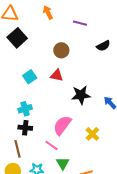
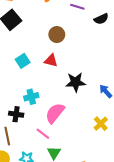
black semicircle: (103, 46) -> (101, 19), moved
cyan cross: (25, 109) -> (31, 97), moved
yellow cross: (92, 134) -> (101, 124), moved

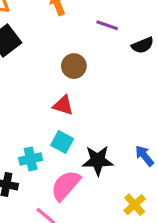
cyan square: (23, 61) -> (62, 142), moved, turned -32
black star: (76, 82) -> (98, 160), moved

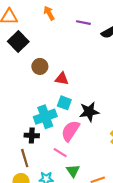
brown circle: (74, 66) -> (40, 66), moved
cyan cross: (31, 159) -> (45, 117), size x1.5

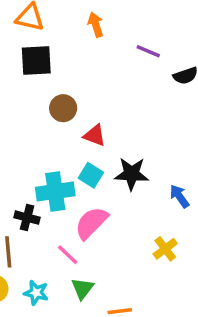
black square: (18, 41) -> (36, 61), turned 30
black star: (89, 112) -> (132, 174), moved

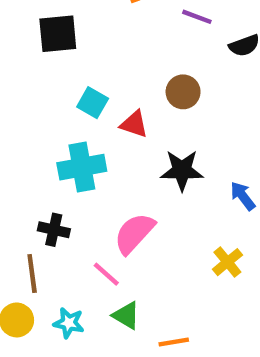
brown circle: (63, 108) -> (183, 92), moved
cyan square: (91, 175) -> (93, 103), moved
cyan cross: (55, 192) -> (82, 167), moved
green triangle: (82, 288) -> (126, 315), turned -35

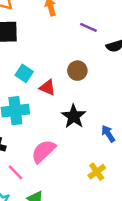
black star: (182, 170) -> (74, 116), turned 30
pink line: (106, 274) -> (15, 172), moved

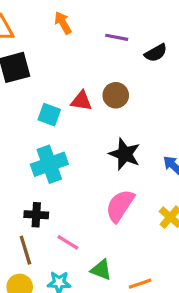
red triangle: (48, 88) -> (81, 101), moved
pink semicircle: (43, 151) -> (120, 206), moved

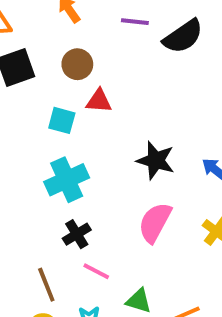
black semicircle: (156, 53) -> (183, 36), size x1.5
brown circle: (116, 95) -> (77, 64), moved
black cross: (36, 215) -> (77, 234), moved, turned -30

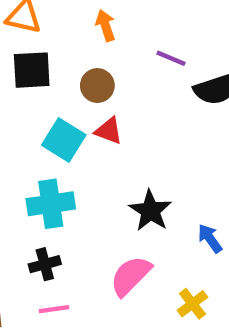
cyan square: (62, 120) -> (64, 140), size x1.4
pink line: (96, 271) -> (54, 309), turned -52

